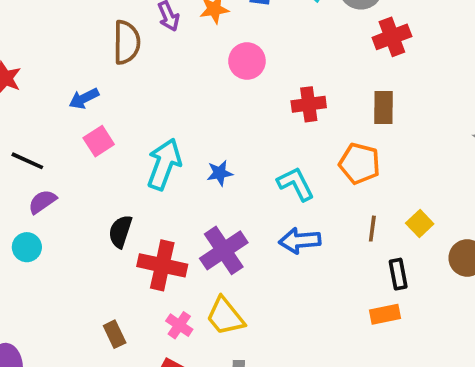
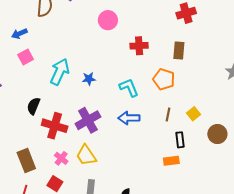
brown rectangle: (115, 334) -> (26, 161), size x1.6

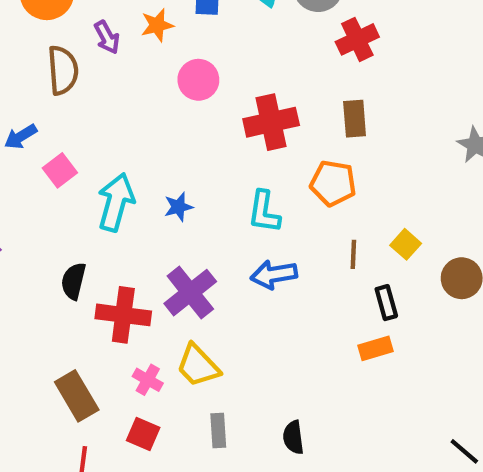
red cross: (139, 46) -> (271, 122), size x1.4
pink square: (26, 57) -> (60, 170), moved
cyan L-shape: (129, 88) -> (264, 212), turned -140

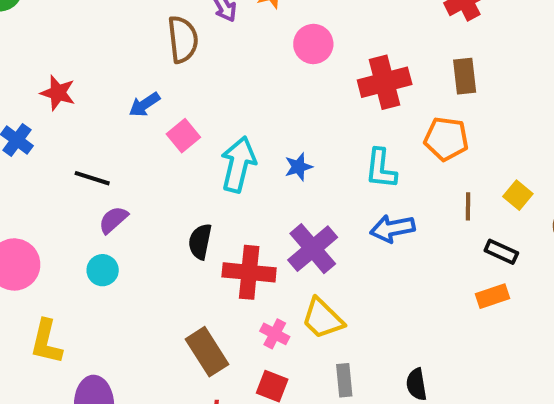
black rectangle: (386, 303) -> (501, 252), turned -48

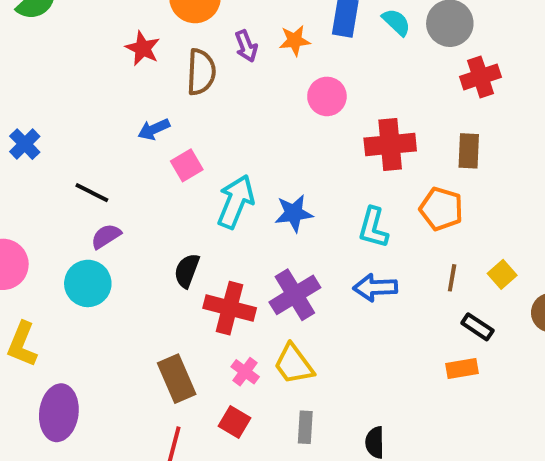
red star: (58, 93) -> (143, 48), moved
blue star: (298, 167) -> (294, 213), size x1.4
cyan circle: (103, 270) -> (88, 283), size x1.5

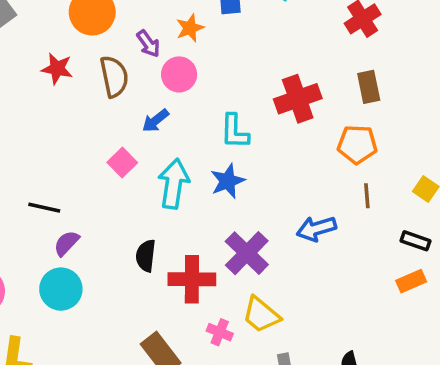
pink circle: (327, 96) -> (179, 74), moved
blue arrow: (154, 129) -> (155, 121), moved
cyan L-shape: (373, 228) -> (235, 131), moved
brown line: (452, 278) -> (367, 196), moved

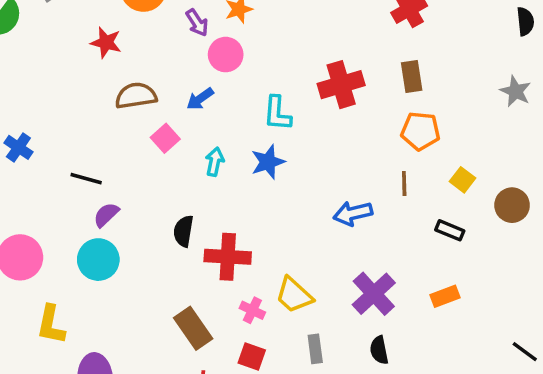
brown semicircle: (114, 77) -> (136, 96), moved, turned -90
orange pentagon: (357, 144) -> (420, 131), moved
cyan arrow: (174, 184) -> (215, 162), size x0.6
purple cross: (247, 253) -> (374, 294), moved
orange rectangle: (411, 281) -> (445, 296), moved

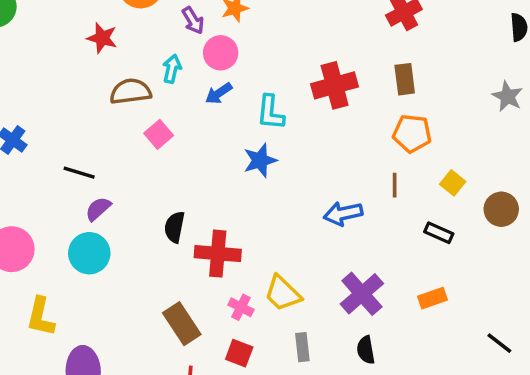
blue arrow: (200, 99) -> (219, 93), moved
cyan arrow: (215, 162) -> (172, 69), moved
black line: (525, 352) -> (499, 343), moved

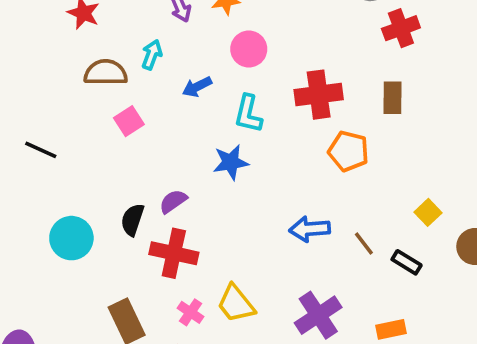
pink circle: (221, 53) -> (249, 49), moved
orange pentagon: (412, 133) -> (349, 151), moved
brown line: (395, 185) -> (364, 243), moved, turned -45
purple semicircle: (98, 209) -> (173, 201), moved
cyan circle: (89, 253) -> (71, 238), moved

